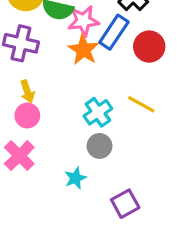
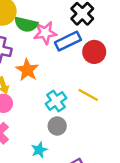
blue rectangle: (114, 32) -> (68, 41), turned 30
orange star: (83, 50) -> (27, 70), moved

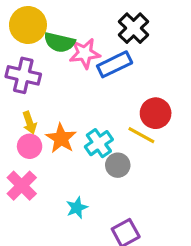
red circle: (94, 52) -> (156, 113), moved
orange star: (27, 70) -> (61, 138), moved
gray circle: (57, 126) -> (118, 165), moved

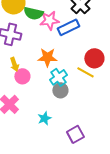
orange star: (61, 138) -> (47, 57), moved, turned -30
pink circle: (30, 146) -> (22, 76), moved
gray circle: (118, 165) -> (60, 90), moved

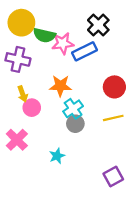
yellow line: (85, 72) -> (113, 118), moved, turned -42
purple square: (75, 134) -> (113, 176), moved

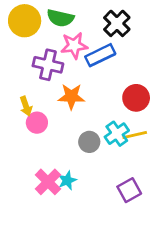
green semicircle: (44, 35) -> (60, 18), moved
purple cross: (18, 59) -> (48, 65), moved
cyan cross: (73, 109) -> (117, 134), moved
pink cross: (17, 140) -> (48, 182), moved
purple square: (113, 176) -> (129, 190), moved

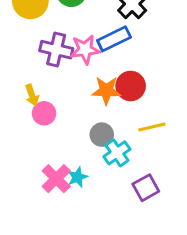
pink star: (74, 46) -> (85, 50), moved
orange star: (71, 96) -> (106, 91), moved
red circle: (136, 98) -> (131, 86), moved
cyan cross: (117, 134) -> (117, 153), moved

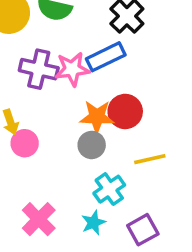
gray circle: (102, 135) -> (92, 145), moved
cyan star: (77, 177) -> (93, 223), moved

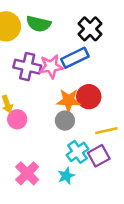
purple square: (143, 230) -> (99, 156), moved

